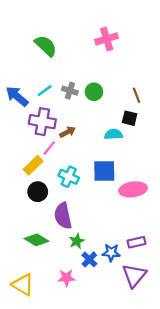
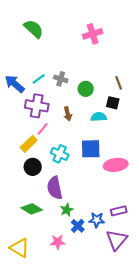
green semicircle: (46, 46) -> (34, 29), moved
green circle: (94, 92) -> (86, 89), moved
brown arrow: (68, 132) -> (68, 114), moved, turned 104

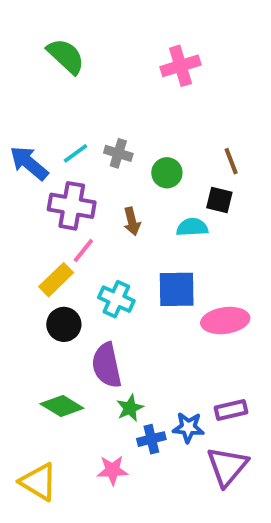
blue cross: (78, 226) -> (151, 439), turned 32

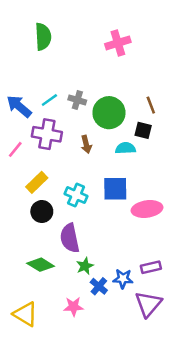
green semicircle: (66, 56) -> (43, 37), turned 44
green circle: (167, 173) -> (109, 113), size x1.6
pink line: (83, 251) -> (15, 149), moved
blue cross: (151, 439) -> (99, 286), turned -36

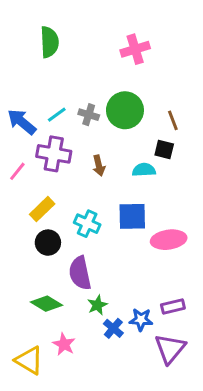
green circle: (109, 113) -> (125, 110), moved
pink star: (73, 307) -> (64, 344), moved, turned 30

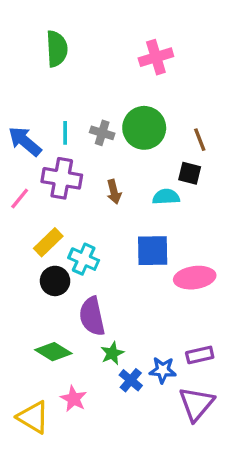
cyan line: (57, 115) -> (65, 133), turned -54
cyan cross: (87, 224) -> (84, 259), moved

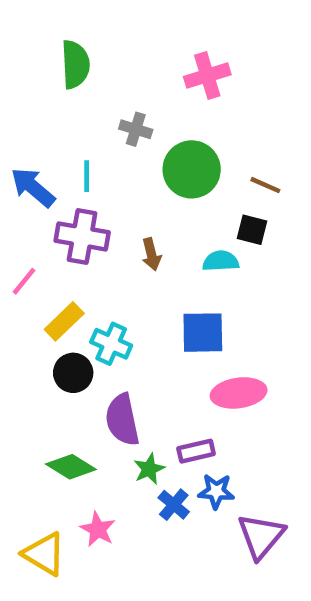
gray cross: (102, 133) -> (136, 129), moved
brown line: (200, 140) -> (265, 185), turned -45
pink line: (20, 199) -> (24, 281), moved
pink ellipse: (195, 278) -> (239, 393), moved
purple rectangle: (200, 355) -> (196, 451), moved

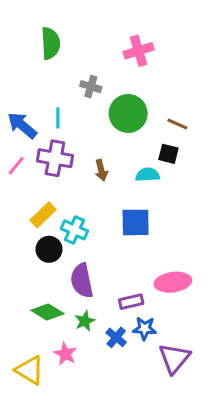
pink line: (24, 281) -> (16, 166), moved
pink ellipse: (239, 393) -> (173, 282), moved
green star: (149, 469) -> (85, 321), moved

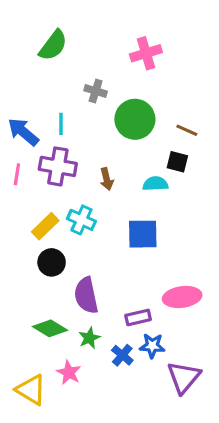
green semicircle: (50, 43) -> (53, 45), turned 40
pink line: (16, 166) -> (17, 174), turned -30
cyan cross: (74, 230) -> (81, 220), moved

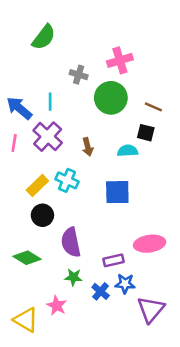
pink cross: (146, 53) -> (120, 60), moved
purple cross: (58, 166) -> (48, 137), turned 32
green diamond: (50, 328) -> (27, 258), moved
green star: (89, 338) -> (73, 277), turned 30

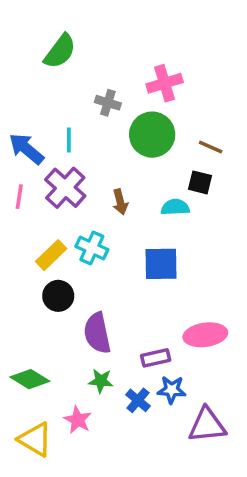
green diamond: (27, 258) -> (30, 379), moved
purple triangle: (151, 309) -> (207, 425), turned 44

